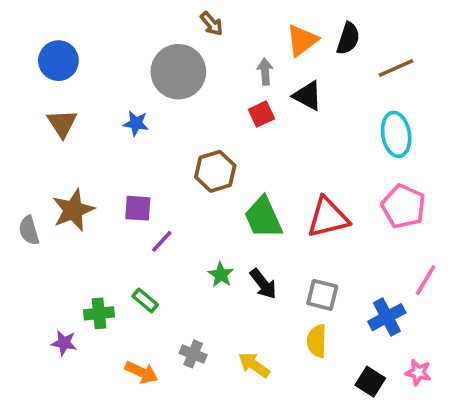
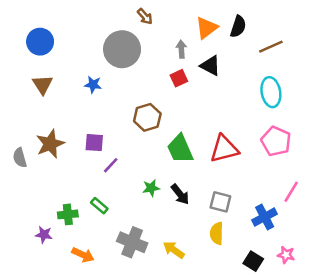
green star: (221, 275) -> (151, 188), turned 30
gray cross: (193, 354) -> (132, 242), size x1.6
orange arrow: (141, 372) -> (83, 255), moved

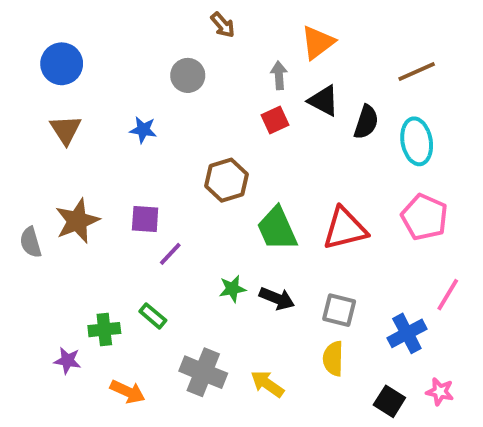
black semicircle: (238, 26) -> (366, 122), moved
gray circle: (122, 49) -> (188, 75), size x0.6
black arrow: (180, 194) -> (277, 299), turned -30

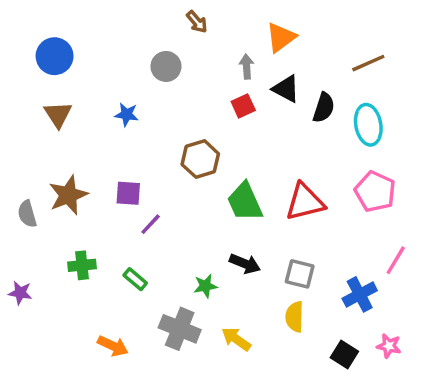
green star: (232, 289) -> (205, 286), moved
green cross: (104, 330) -> (82, 265), moved
purple star: (67, 361) -> (20, 293), moved

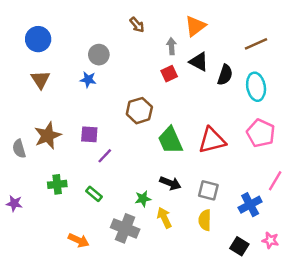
brown arrow: (197, 22) -> (137, 25), moved
gray circle: (166, 66) -> (99, 55), moved
yellow arrow: (236, 339) -> (164, 218), moved, turned 30

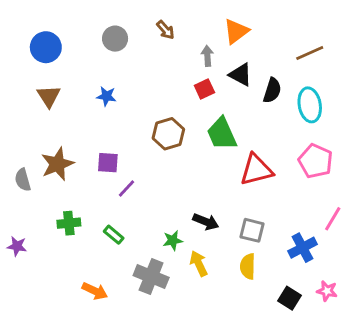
gray circle: (99, 55) -> (115, 39), moved
green trapezoid: (170, 140) -> (222, 134), moved

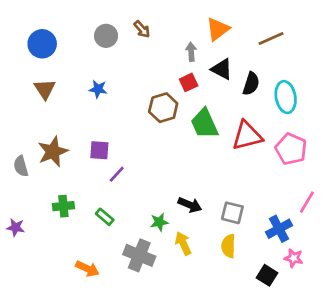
brown arrow: (165, 30) -> (142, 29), moved
brown line: (310, 53) -> (271, 38), moved
brown hexagon: (168, 134) -> (163, 108), moved
red triangle: (256, 170) -> (247, 136), moved
pink star: (327, 291) -> (294, 258), moved

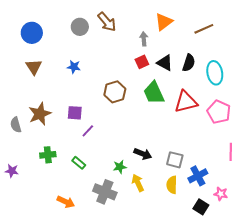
brown arrow: (142, 29) -> (107, 22), size x1.5
black triangle: (222, 69) -> (165, 63), moved
brown hexagon: (163, 108) -> (115, 92), moved
pink line: (307, 202) -> (231, 152), turned -30
blue cross: (279, 229) -> (198, 176), moved

